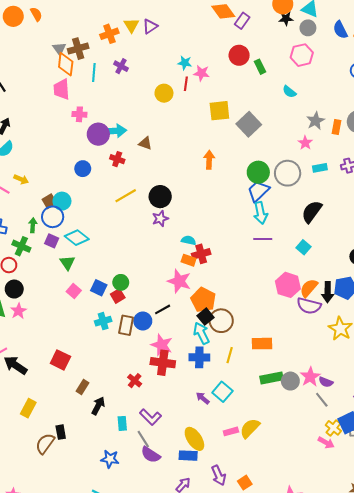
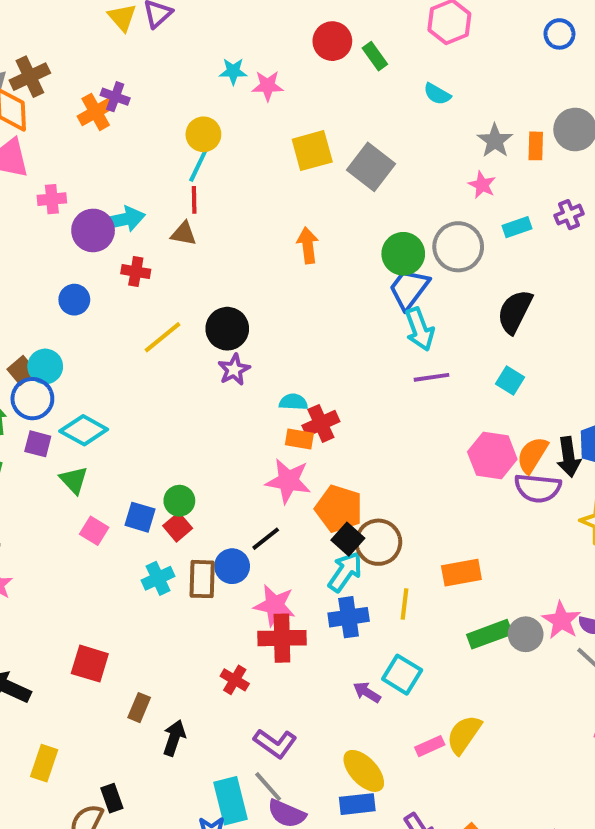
orange cross: (109, 34) -> (96, 112), moved
cyan line: (94, 72) -> (198, 165), moved, turned 30
red line: (186, 84) -> (194, 200), moved
cyan arrow: (201, 333) -> (345, 572), turned 70
cyan rectangle: (122, 423) -> (230, 801), moved, size x1.6

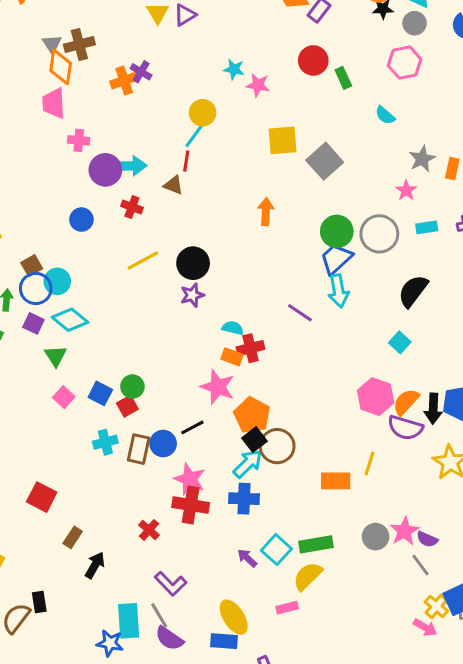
cyan circle: (45, 366) -> (57, 281), moved
purple line: (431, 377) -> (300, 313), moved, turned 32
yellow line: (405, 604) -> (370, 463), moved
green rectangle: (490, 634) -> (316, 544), moved
yellow semicircle: (464, 734) -> (308, 576), moved

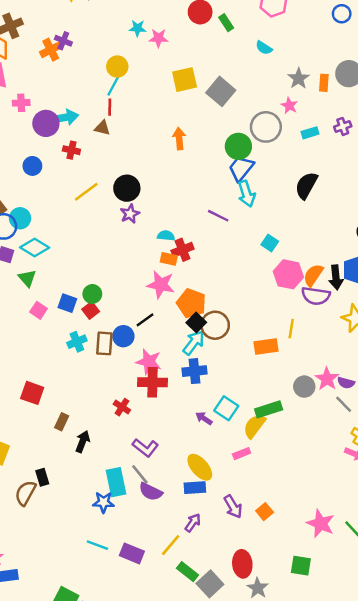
gray circle: (379, 234) -> (266, 127), moved
cyan square: (400, 342) -> (270, 243), moved
green rectangle: (316, 544) -> (269, 409), moved

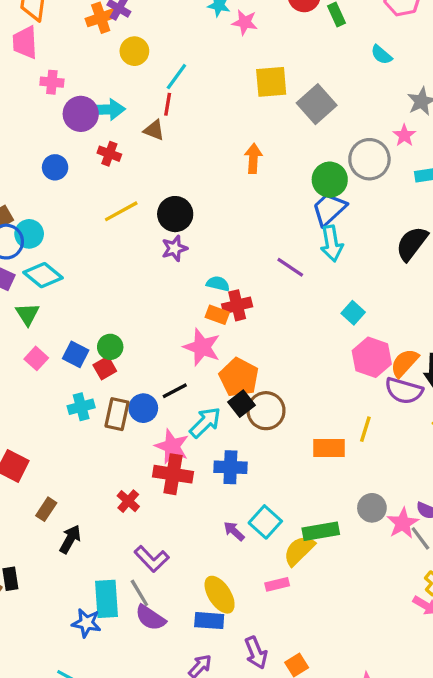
yellow circle: (117, 67) -> (134, 51), moved
cyan arrow: (194, 343) -> (205, 423), moved
pink star: (327, 379) -> (403, 523), moved

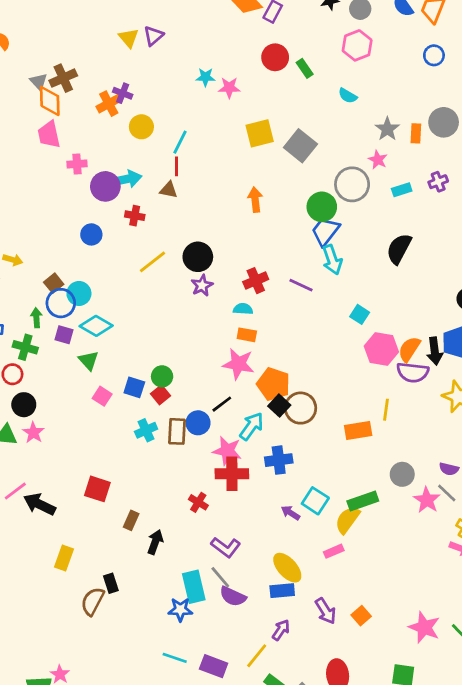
red cross: (237, 305) -> (256, 281), moved
pink star: (403, 523) -> (427, 500), moved

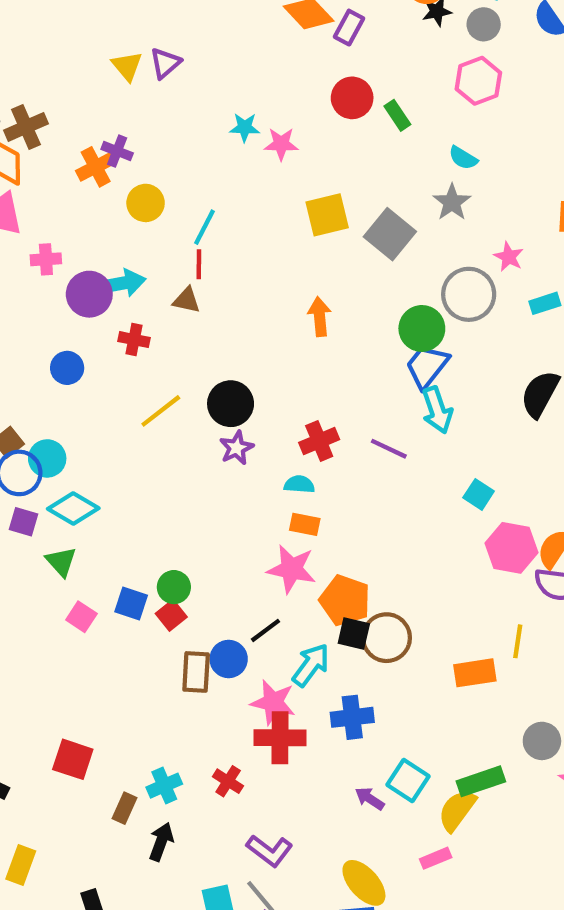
gray star: (387, 129) -> (452, 202), moved
black square: (279, 406) -> (354, 633), turned -30
cyan cross: (146, 430) -> (164, 786), moved

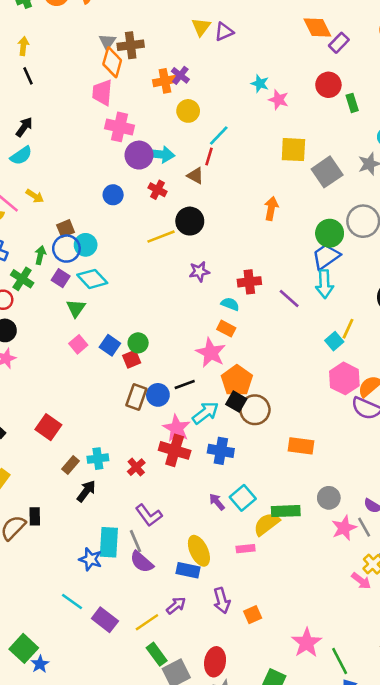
pink cross: (46, 259) -> (119, 127), size x1.5
black circle: (231, 404) -> (190, 221), moved
yellow line: (518, 641) -> (348, 329), moved

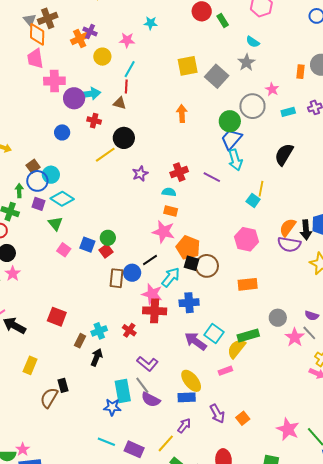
pink star: (279, 100) -> (127, 40), moved
pink hexagon: (344, 378) -> (247, 239), moved
purple arrow: (217, 502) -> (196, 341), size x1.6

